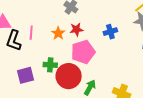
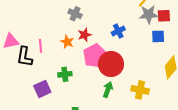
red circle: (69, 76) -> (111, 64), moved

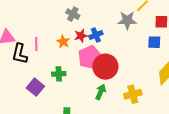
gray star: (149, 14) -> (127, 20), moved
blue cross: (118, 31) -> (96, 35), moved
purple square: (42, 89) -> (35, 87), turned -30
yellow cross: (140, 90) -> (133, 94), turned -30

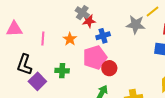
red star: (81, 36) -> (89, 21), moved
black L-shape: (20, 54) -> (24, 65), moved
red circle: (105, 67) -> (109, 68), size x0.6

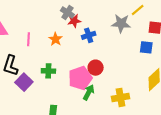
pink pentagon: (95, 57) -> (80, 78), moved

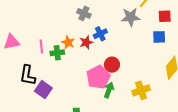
gray cross: (67, 13) -> (84, 13), moved
red star: (74, 21) -> (86, 42), moved
green cross: (48, 71) -> (57, 53), moved

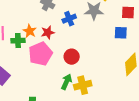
blue cross: (100, 34) -> (69, 19), moved
pink pentagon: (98, 77) -> (40, 54), moved
yellow cross: (141, 90) -> (83, 85), moved

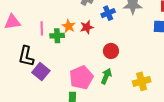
pink pentagon: (40, 54) -> (81, 78), moved
yellow cross: (83, 85) -> (142, 81), moved

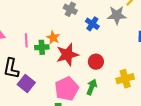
blue cross: (108, 13) -> (92, 24), turned -32
red star: (87, 27) -> (67, 55), moved, size x1.6
yellow cross: (142, 81) -> (125, 79), moved

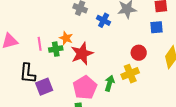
red circle: (96, 62) -> (139, 53), moved
yellow cross: (125, 79) -> (130, 74), moved
purple square: (26, 83) -> (44, 87), turned 36

